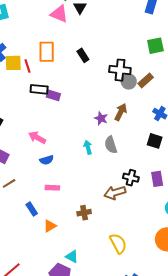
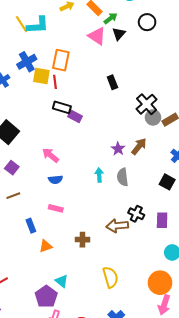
orange rectangle: (47, 52) -> (61, 60), moved
black cross: (120, 70) -> (147, 104), turned 30

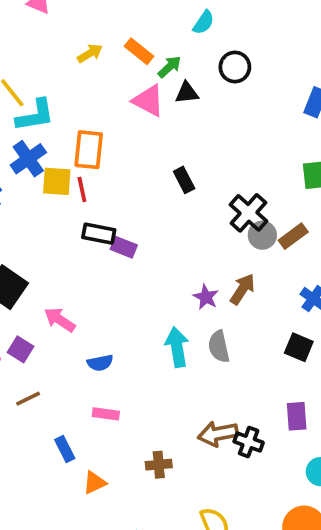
cyan L-shape: (38, 25) -> (35, 115), moved
black triangle: (119, 34) -> (187, 93), turned 48
pink arrow: (50, 155) -> (60, 320), moved
cyan arrow: (99, 175) -> (177, 347), size x1.5
black cross: (136, 214) -> (249, 442), moved

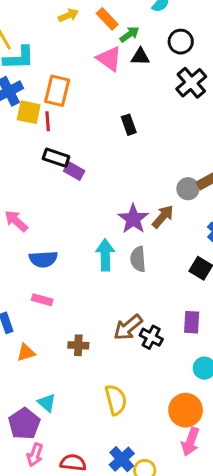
black cross: (248, 213) -> (191, 83), moved
gray circle: (262, 235) -> (188, 189), moved
purple star: (206, 297) -> (133, 219), size x1.5
blue semicircle: (100, 363) -> (43, 259), size x1.4
brown arrow: (218, 434) -> (128, 327), turned -36

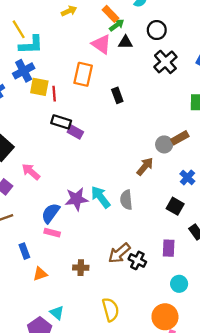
orange rectangle: (107, 19) -> (110, 14), moved
orange rectangle: (57, 91) -> (83, 74), moved
purple star: (133, 219) -> (77, 199), moved, turned 30
cyan arrow: (105, 255) -> (101, 197), turned -35
blue semicircle: (43, 259) -> (51, 213), moved, turned 130

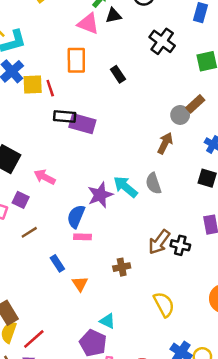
black cross: (165, 62) -> (162, 41), moved
purple rectangle: (75, 132) -> (82, 124), size x1.5
orange triangle: (40, 274) -> (80, 284), turned -32

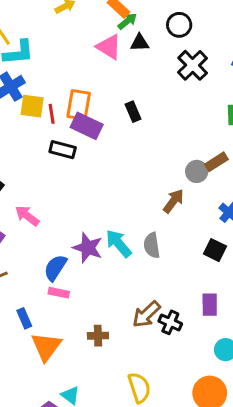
black cross: (162, 41) -> (193, 65), moved
orange rectangle: (76, 60) -> (79, 105), moved
purple rectangle: (82, 124) -> (87, 126), moved
purple star: (100, 195) -> (88, 248), turned 30
orange triangle: (80, 284) -> (46, 347), size x1.6

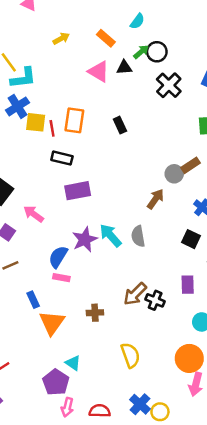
green arrow: (127, 21) -> (141, 52), moved
purple rectangle: (87, 126) -> (78, 191), moved, turned -35
purple star: (88, 248) -> (85, 240), turned 30

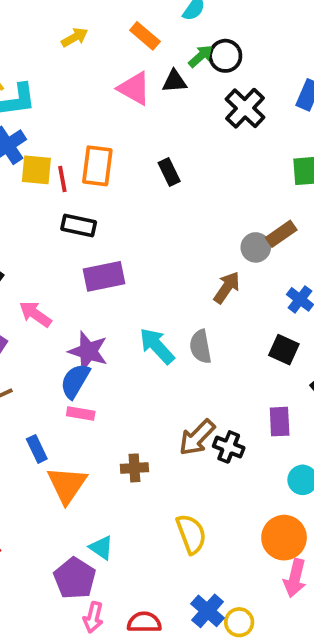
purple star: (85, 240) -> (88, 351), moved, turned -30

